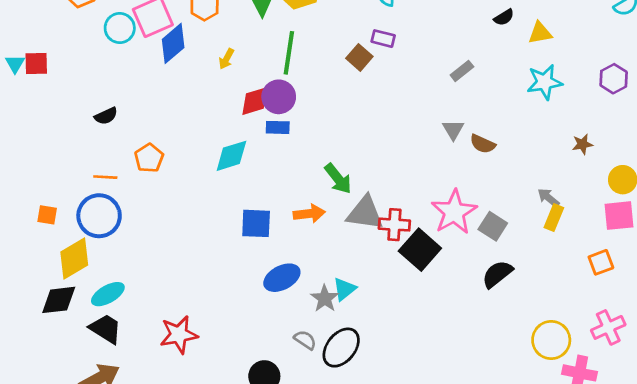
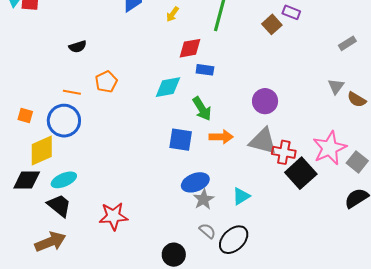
purple circle: (279, 97) -> (265, 101), moved
green arrow: (338, 179) -> (202, 109), moved
gray star: (325, 298) -> (204, 199), moved

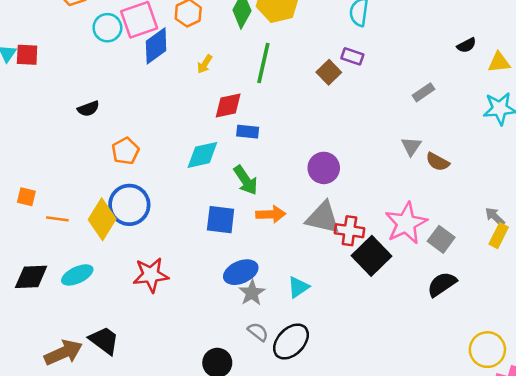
orange line: (72, 92) -> (57, 219), moved
blue circle: (64, 121) -> (129, 205), moved
yellow diamond: (42, 150) -> (102, 219), moved, turned -32
black trapezoid: (59, 206) -> (104, 340), moved
red star: (113, 216) -> (151, 275), moved

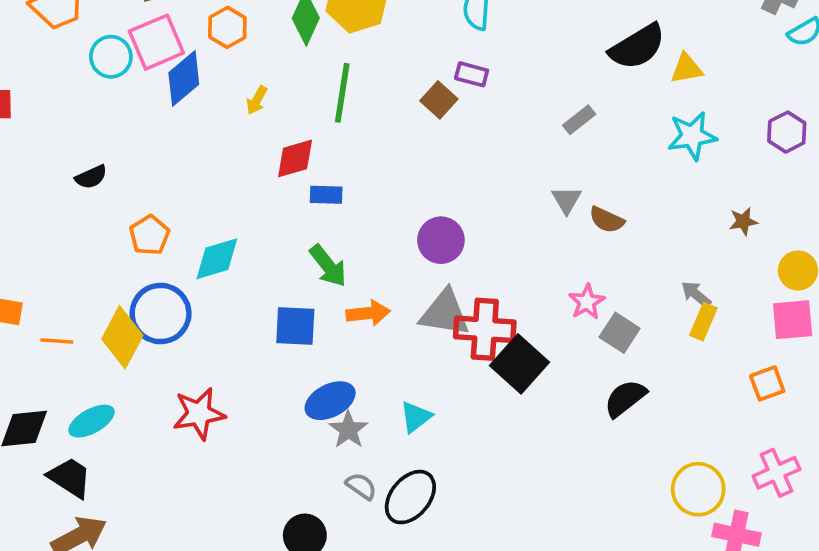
black semicircle: (466, 45) -> (637, 47), size x2.0
cyan diamond: (202, 155) -> (217, 259), moved
pink star: (406, 223) -> (587, 302), moved, size x0.6
red cross: (349, 231) -> (485, 329), size x1.4
black trapezoid: (104, 340) -> (70, 478), moved

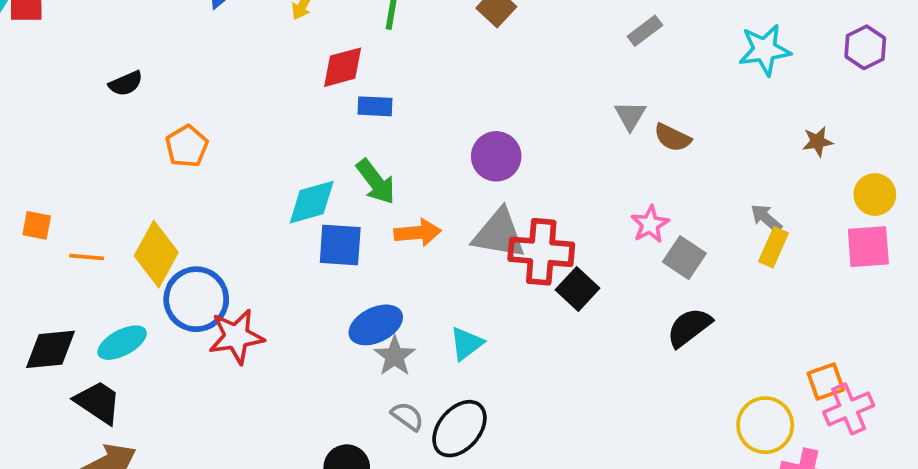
cyan diamond: (217, 259) -> (312, 202), moved
blue circle: (161, 313) -> (196, 299), moved
black square: (519, 364) -> (577, 289), size x0.7
orange square: (767, 383) -> (826, 381), moved

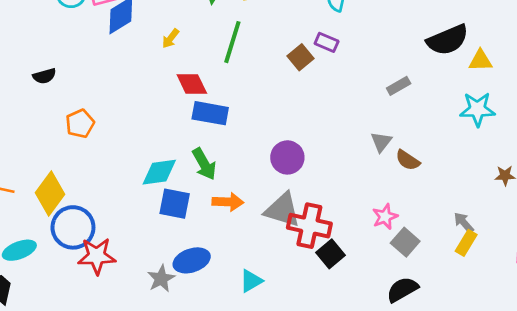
red diamond: (343, 67) -> (192, 84), turned 72
blue rectangle: (375, 106) -> (210, 113), size x1.5
gray star: (395, 356) -> (161, 279), moved

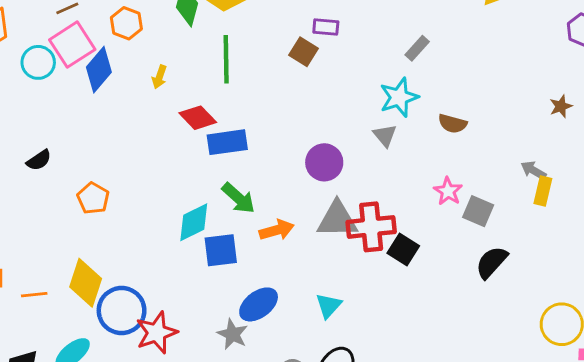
cyan star: (477, 109) -> (399, 97), moved
gray triangle: (381, 142) -> (385, 135), moved

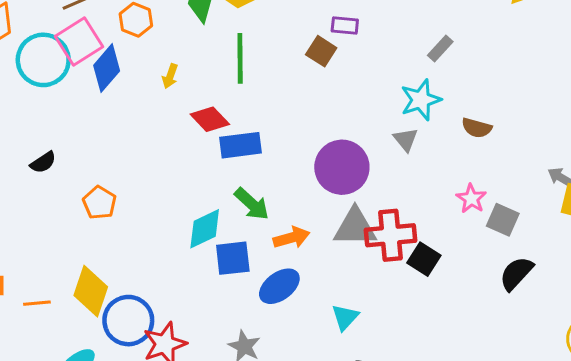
cyan circle: (38, 62) -> (43, 60), size x1.5
purple circle: (324, 162) -> (342, 167), size x1.4
blue ellipse: (259, 304) -> (279, 286), moved

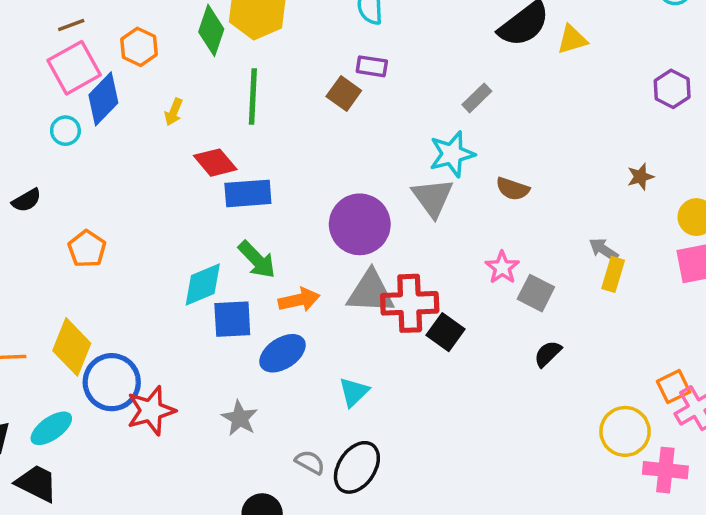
cyan circle: (43, 60) -> (65, 131), moved, size x0.5
gray triangle: (406, 140) -> (433, 197), size x1.5
black semicircle: (516, 273) -> (548, 354), size x0.7

